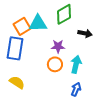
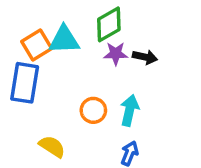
purple star: (58, 46) -> (116, 54), moved
yellow semicircle: (17, 82) -> (52, 146), moved

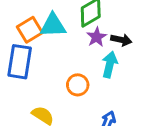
purple star: (116, 54) -> (97, 37), turned -30
cyan arrow: (129, 110) -> (110, 65), moved

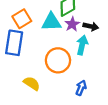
cyan triangle: (53, 25) -> (51, 22), moved
orange circle: (78, 85) -> (58, 60), size x1.5

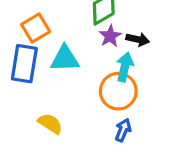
cyan triangle: (51, 22) -> (65, 59), moved
orange circle: (58, 60) -> (118, 91), moved

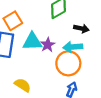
purple star: (110, 36) -> (48, 45), moved
cyan arrow: (125, 67) -> (73, 47), turned -108

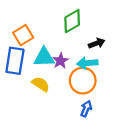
black arrow: (81, 28) -> (97, 43), turned -32
yellow semicircle: (23, 85) -> (41, 84), moved

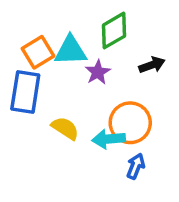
cyan triangle: (44, 57) -> (71, 50), moved
purple star: (60, 61) -> (98, 72), moved
cyan arrow: (87, 63) -> (109, 139), moved

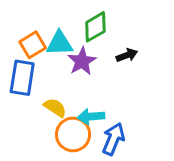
purple star: (98, 72) -> (82, 61), size x1.4
orange circle: (130, 123) -> (73, 134), moved
blue arrow: (136, 166) -> (113, 139), size x1.5

